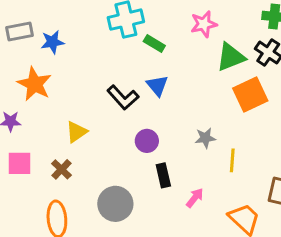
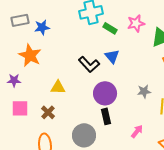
pink star: (204, 24) -> (136, 23), moved
yellow triangle: (76, 132) -> (58, 87), turned 35
purple circle: (147, 141) -> (105, 93), size x1.5
black rectangle: (163, 175) -> (106, 116), moved

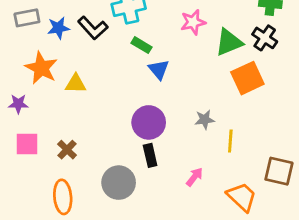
green rectangle: (110, 28) -> (141, 45), moved
black L-shape: (89, 64) -> (93, 28), moved
yellow triangle: (58, 87) -> (76, 84), moved

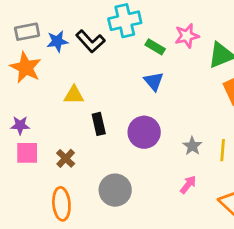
green rectangle: (141, 45) -> (155, 47), moved
orange star: (41, 68) -> (26, 67), moved
purple star: (18, 104) -> (20, 125), moved
gray star: (205, 120) -> (192, 146), moved, turned -30
black rectangle: (150, 155) -> (99, 124), moved

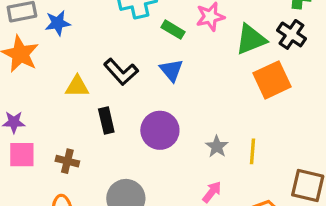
black L-shape: (90, 41) -> (121, 72), moved
brown cross: (66, 158) -> (67, 161), turned -30

